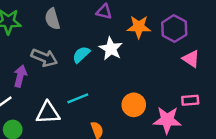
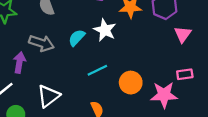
pink triangle: (191, 59) -> (183, 34), turned 36
cyan line: (78, 98) -> (97, 70), moved
white triangle: (48, 113) -> (48, 96), turned -30

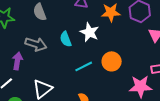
cyan semicircle: (77, 38) -> (66, 39), turned -63
orange circle: (131, 83) -> (112, 61), moved

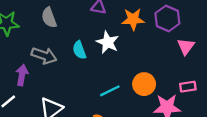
orange circle: (112, 61) -> (144, 84), moved
cyan line: (84, 66) -> (110, 91), moved

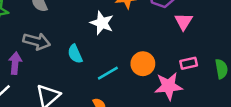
cyan semicircle: (79, 50) -> (75, 54), moved

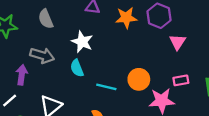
white star: (102, 23) -> (82, 42), moved
cyan line: (108, 73) -> (106, 87), turned 42

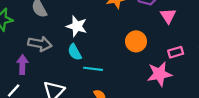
orange circle: (139, 79) -> (136, 41), moved
cyan line: (106, 87) -> (93, 69), moved

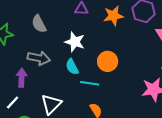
orange circle: (136, 41) -> (108, 61), moved

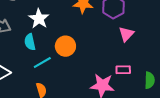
cyan line: (90, 83) -> (42, 63), turned -54

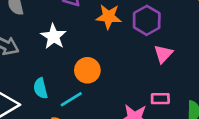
cyan semicircle: (30, 42) -> (40, 88), moved
cyan line: (42, 63) -> (71, 99), moved

